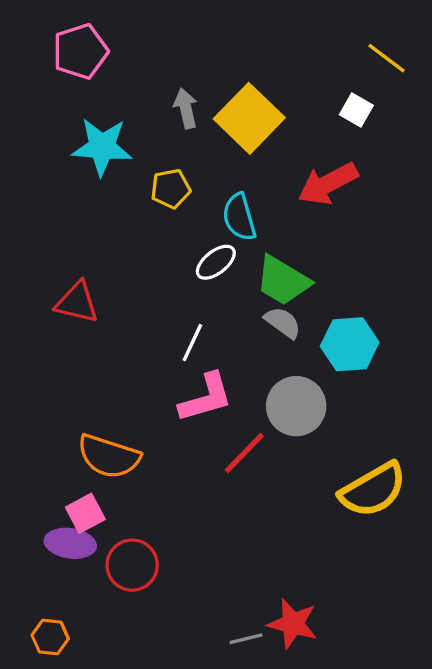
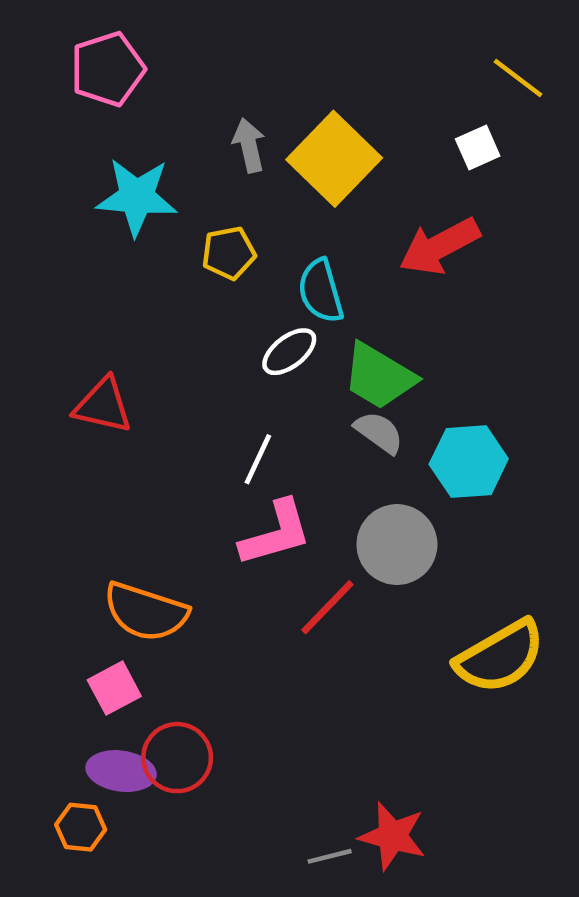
white square: (356, 110) -> (478, 148), turned 36
purple ellipse: (70, 543) -> (121, 771), moved
orange hexagon: (50, 637) -> (81, 827), moved

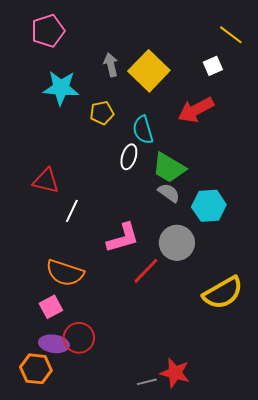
white ellipse: (289, 352) -> (129, 157), turned -35
white line: (258, 459) -> (72, 211), moved
orange hexagon: (81, 827) -> (36, 369), size x1.4

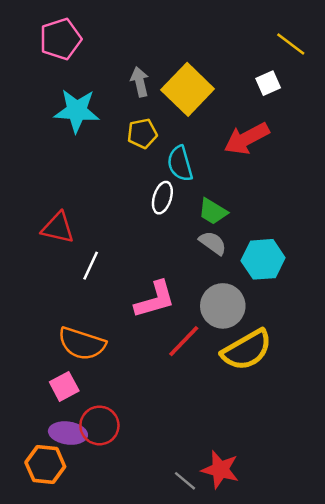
yellow pentagon: (102, 113) -> (142, 133), moved
green trapezoid: (169, 168) -> (213, 211), size x0.7
yellow semicircle: (223, 293) -> (247, 350), moved
gray line: (147, 382) -> (185, 481), turned 54

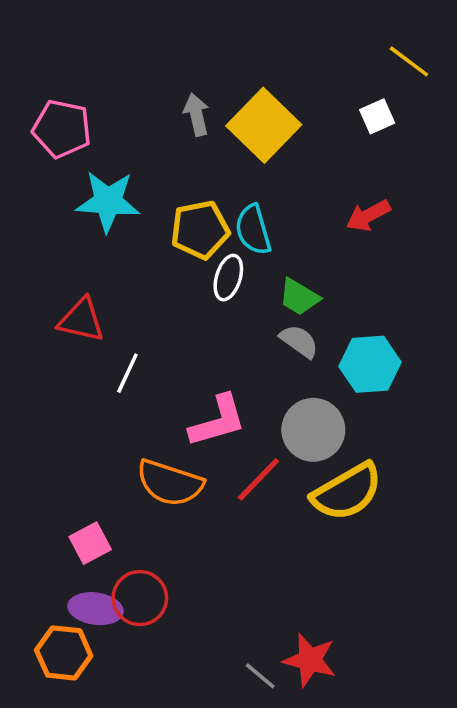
pink pentagon: (60, 39) -> (62, 129), moved, turned 30
cyan star: (77, 111) -> (108, 201), moved
yellow pentagon: (142, 133) -> (200, 230), moved, size x1.4
red arrow: (247, 138) -> (368, 216), moved, size x0.7
orange semicircle: (82, 344) -> (170, 483), moved

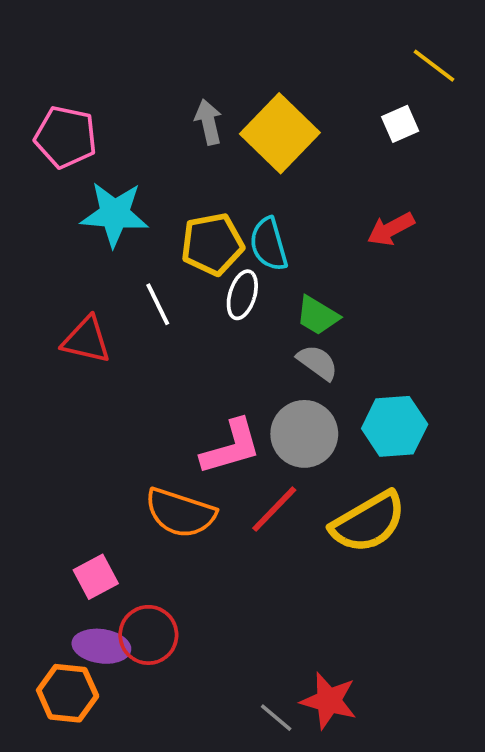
cyan hexagon: (370, 364) -> (395, 426), moved
white line: (127, 373) -> (158, 304), moved, turned -51
gray circle: (313, 430) -> (304, 434), moved

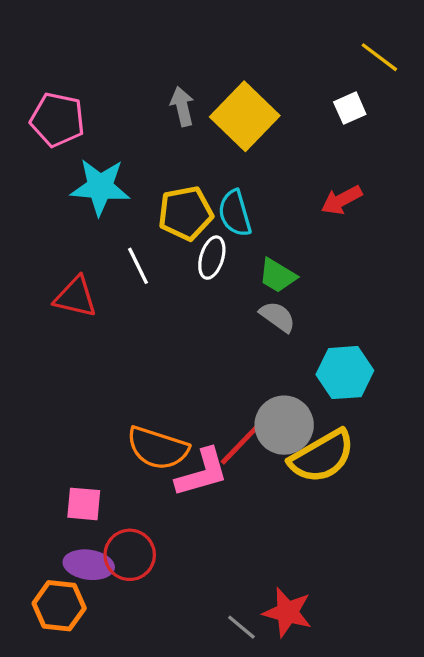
gray circle: (304, 434) -> (284, 425), moved
pink L-shape: (231, 447) -> (202, 473), moved
pink square: (96, 577) -> (84, 504), turned 33

